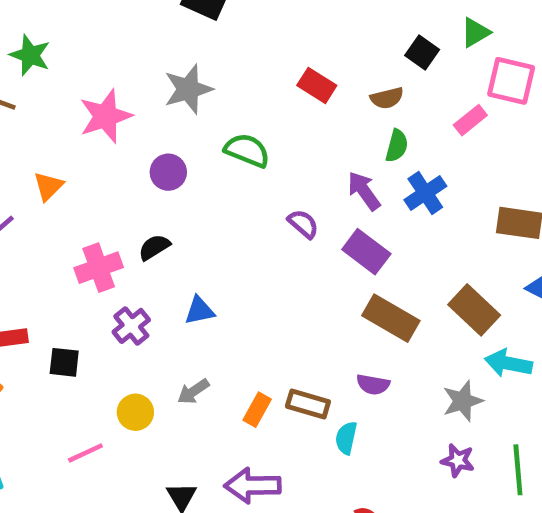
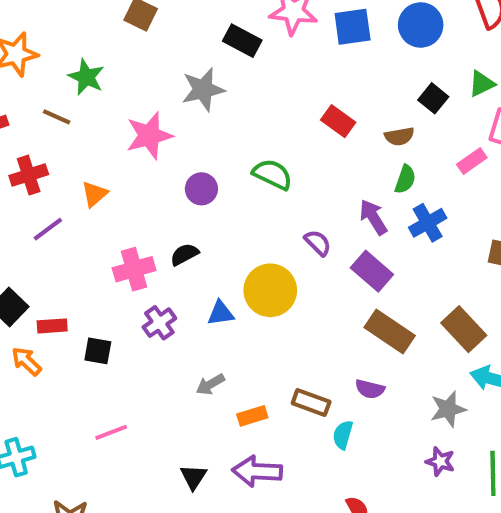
gray star: (188, 89) -> (203, 89), moved
orange rectangle: (257, 410) -> (252, 416), moved, turned 40
yellow circle: (135, 412) -> (270, 290), moved, size x1.6

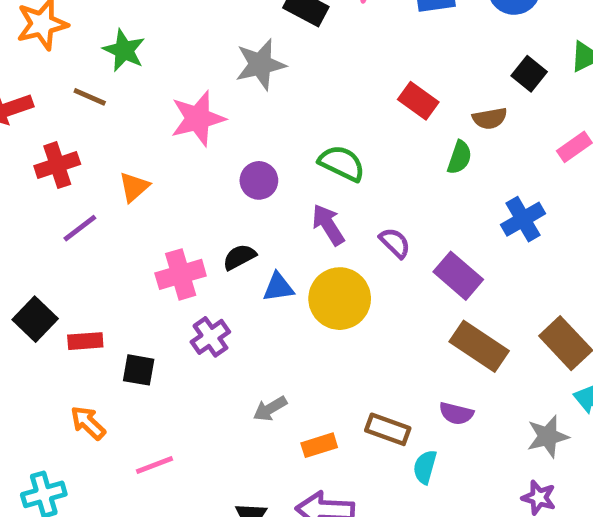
green semicircle: (405, 179) -> (460, 157), moved
purple arrow: (373, 217) -> (328, 225), moved
blue triangle: (221, 313) -> (278, 287), moved
orange arrow: (26, 361) -> (88, 423), moved

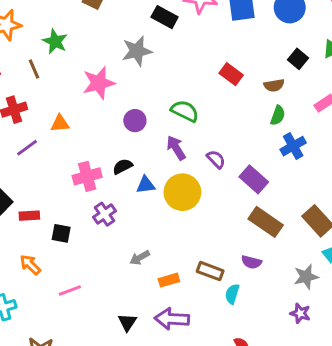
brown line: (90, 97) -> (34, 69), turned 42
green semicircle: (460, 157) -> (278, 115), moved
orange triangle: (134, 187) -> (60, 123), turned 36

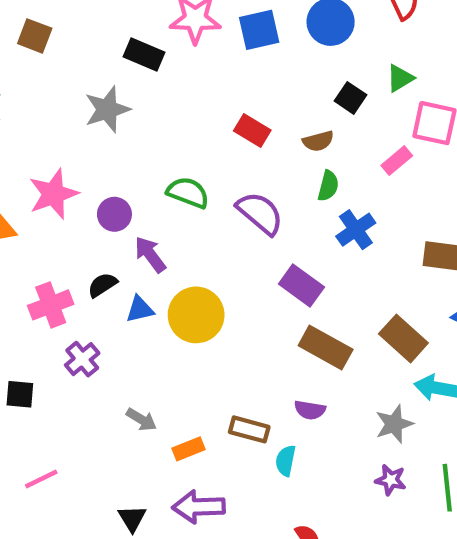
pink star: (99, 83) -> (53, 194), moved
purple arrow: (176, 148) -> (150, 254), moved
purple semicircle: (216, 159) -> (260, 213), moved, size x1.6
gray arrow: (140, 258) -> (141, 420), turned -114

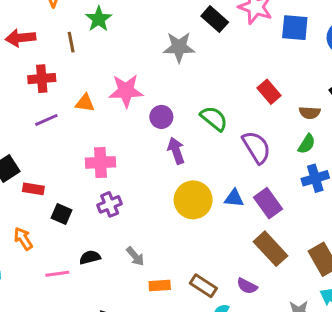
black semicircle: (102, 285) -> (90, 257), moved
blue triangle: (140, 309) -> (234, 198), moved

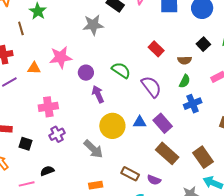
gray arrow: (135, 256) -> (93, 149), moved, size x1.5
brown rectangle: (203, 286) -> (130, 174), moved

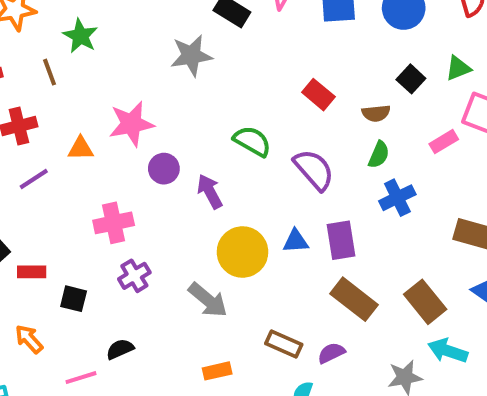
purple circle: (86, 73) -> (164, 169), moved
purple rectangle: (163, 123) -> (341, 240), turned 36
purple semicircle: (154, 180) -> (331, 353), turned 136

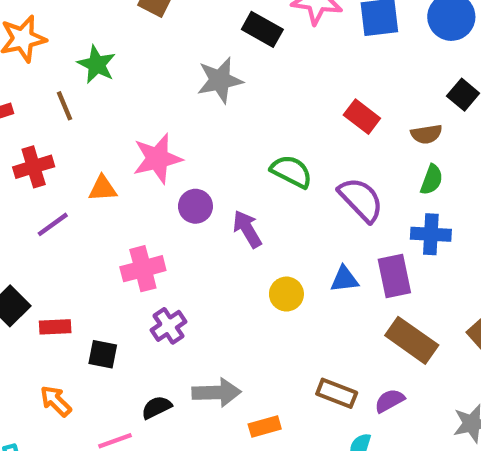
blue cross: (397, 198) -> (431, 234), moved, turned 32
yellow circle: (242, 252) -> (286, 294), size x0.6
gray arrow: (208, 300) -> (217, 393), moved, turned -39

